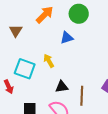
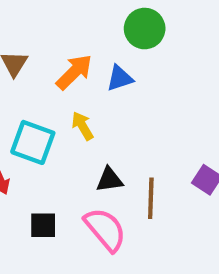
orange arrow: (45, 15) -> (74, 72), moved

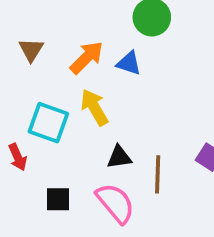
blue triangle: (120, 78) -> (129, 63), turned 36
yellow arrow: (82, 126) -> (94, 107), size x1.4

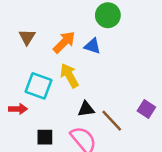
red arrow: (18, 157) -> (18, 109), turned -66
brown line: (158, 174) -> (112, 121), turned -45

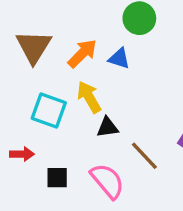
brown triangle: (27, 37) -> (34, 47), size x1.6
red arrow: (18, 109) -> (22, 154), moved
black triangle: (86, 109) -> (107, 127), moved

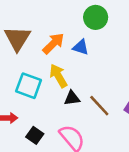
brown line: (144, 156) -> (99, 106), moved
black square: (57, 178) -> (35, 135), turned 35

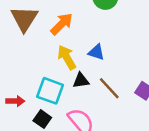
blue triangle: (81, 47) -> (96, 52), moved
cyan square: (29, 86) -> (50, 91), moved

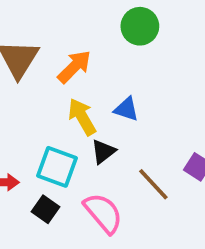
black triangle: (81, 81) -> (103, 151), turned -30
brown line: (109, 88) -> (153, 184), moved

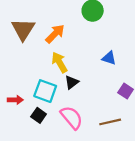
blue triangle: (126, 109) -> (109, 58), moved
brown line: (153, 184) -> (110, 122), moved, turned -60

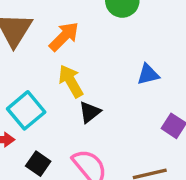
blue triangle: (109, 58) -> (148, 74), turned -32
cyan square: (45, 91) -> (26, 110), moved, turned 30

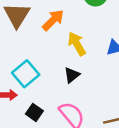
yellow arrow: (71, 81) -> (77, 44), moved

